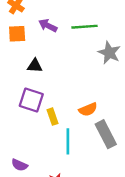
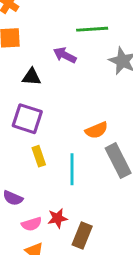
purple arrow: (48, 26) -> (65, 55), moved
yellow rectangle: (53, 117) -> (39, 156), moved

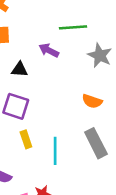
orange semicircle: (96, 130) -> (92, 101), moved, turned 42

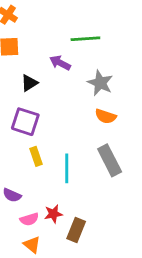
gray star: (100, 55) -> (100, 83), moved
black triangle: (20, 69) -> (29, 83), turned -36

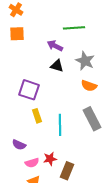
black triangle: (29, 83) -> (57, 66), moved, turned 48

